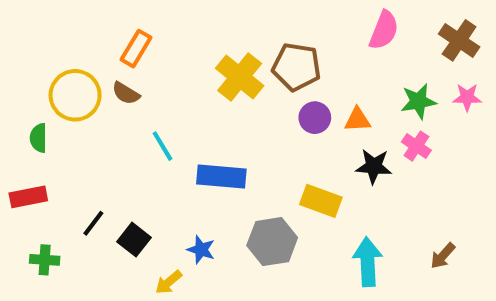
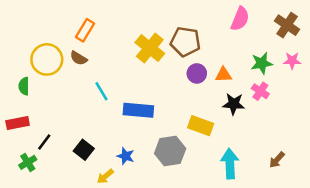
black line: (93, 223) -> (44, 142), moved
green cross: (45, 260) -> (28, 162), turned -36

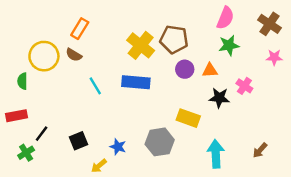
green star: (262, 63) -> (229, 45), moved
blue rectangle: (138, 110) -> (136, 82), moved
black square: (84, 150) -> (79, 141), turned 30

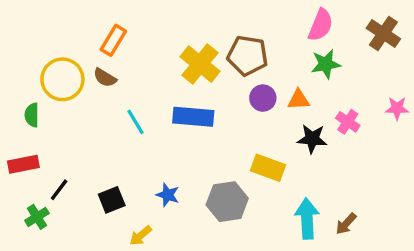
pink star: (274, 57) -> (397, 108), moved
blue star: (118, 147) -> (168, 195), moved
brown arrow: (260, 150) -> (346, 224), moved

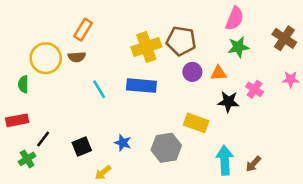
brown cross: (383, 33) -> (284, 38), moved
yellow cross: (200, 64) -> (146, 47), turned 32
brown semicircle: (105, 78) -> (77, 57), turned -35

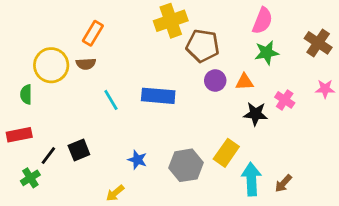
yellow cross: (146, 47) -> (171, 21), moved
yellow rectangle: (196, 123) -> (226, 153), moved, turned -75
black square: (82, 146) -> (79, 150), moved

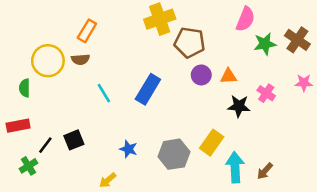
green star: (267, 53) -> (265, 44), moved
blue rectangle: (158, 96) -> (148, 89), turned -64

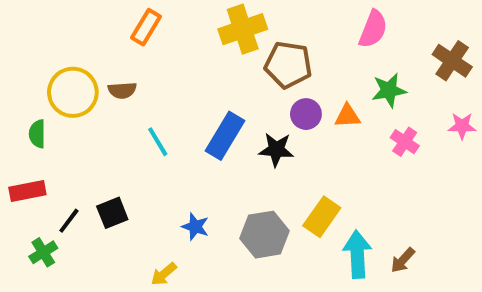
orange rectangle: (87, 31) -> (146, 27), moved
green star: (265, 44) -> (389, 90), moved
black star: (239, 106) -> (276, 150), moved

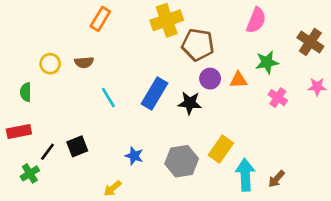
yellow circle: (73, 92) -> (50, 64), size x0.6

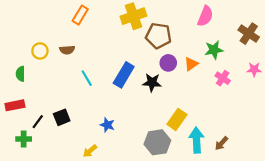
orange triangle: (239, 80) -> (191, 64), turned -32
gray hexagon: (182, 161) -> (157, 142), moved
green cross: (30, 173) -> (24, 139), turned 32

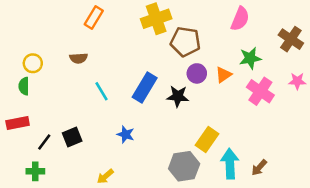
yellow circle: (40, 51) -> (33, 63), moved
pink cross: (223, 78) -> (260, 91), size x1.5
blue star: (107, 125) -> (126, 134), moved
green cross: (24, 139) -> (35, 171), moved

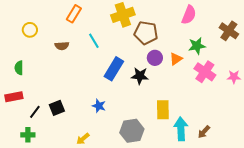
yellow circle: (33, 63) -> (30, 30), moved
pink star: (297, 81) -> (234, 77), moved
cyan line: (101, 91) -> (94, 41), moved
yellow rectangle: (207, 140) -> (163, 110), turned -36
gray hexagon: (184, 166) -> (132, 131), moved

